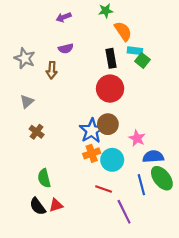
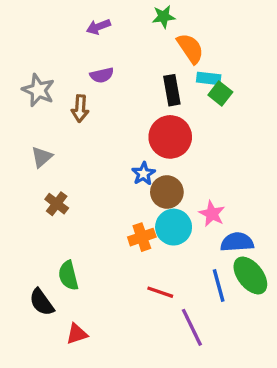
blue star: (92, 131) -> (144, 174), moved, size x0.6
cyan circle: (112, 160) -> (174, 227), moved
red triangle: (56, 205) -> (77, 334), moved
black semicircle: (38, 206) -> (42, 302), moved

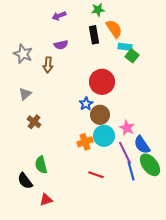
black rectangle: (172, 90) -> (94, 35), moved
blue semicircle: (237, 242) -> (142, 145), turned -120
purple line: (192, 327) -> (125, 153), moved

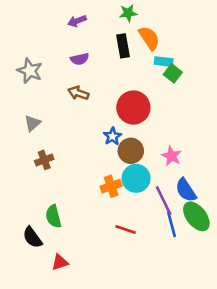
brown arrow: (48, 65) -> (78, 93), moved, turned 105
brown cross: (34, 122) -> (44, 160), turned 32
pink star: (127, 128) -> (171, 156), moved

